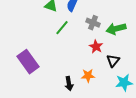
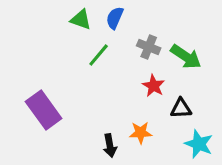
green arrow: (116, 29) -> (186, 57), turned -132
black triangle: (113, 61) -> (181, 108), turned 48
cyan star: (124, 83) -> (199, 144), turned 30

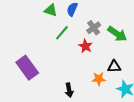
gray cross: (149, 47) -> (94, 28), turned 32
red star: (153, 86) -> (85, 46), moved
orange star: (141, 133) -> (99, 79), moved

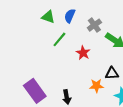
gray cross: (94, 28) -> (94, 25), moved
purple rectangle: (27, 68) -> (35, 91), moved

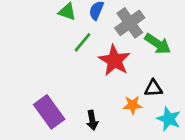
gray cross: (94, 25) -> (130, 23), size x1.5
red star: (83, 53) -> (114, 60), size x1.6

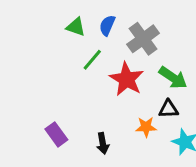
green arrow: (158, 44) -> (173, 78), moved
purple rectangle: (49, 112) -> (56, 134), size x0.7

